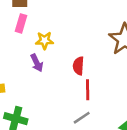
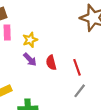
red semicircle: (78, 66) -> (51, 63), moved

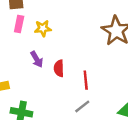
yellow star: (30, 40) -> (43, 28), moved

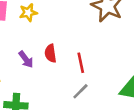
purple arrow: (37, 59) -> (26, 59), moved

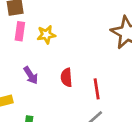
purple arrow: (26, 59) -> (31, 75), moved

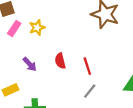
pink rectangle: (20, 31) -> (14, 29), turned 35

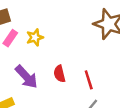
purple arrow: (30, 64) -> (26, 77), size x1.5

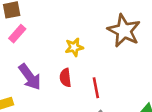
yellow star: (35, 37) -> (74, 47), moved

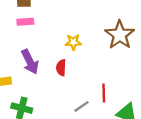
pink rectangle: (17, 34) -> (25, 22), turned 35
red line: (96, 88) -> (104, 93), moved

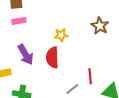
brown star: (120, 35) -> (100, 26), size x0.7
red semicircle: (61, 68) -> (52, 57), size x1.5

